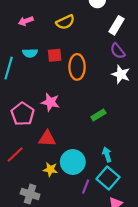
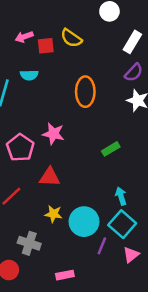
yellow semicircle: (65, 22) -> (71, 38), turned 60
purple semicircle: (118, 51) -> (134, 73), turned -98
red square: (55, 55) -> (46, 46), moved
cyan circle: (73, 162) -> (84, 222), moved
purple line: (86, 187) -> (102, 246), moved

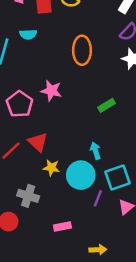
red triangle: (50, 177) -> (38, 142), moved, turned 40
cyan arrow: (121, 196) -> (95, 151), moved
cyan square: (122, 224) -> (117, 178), turned 30

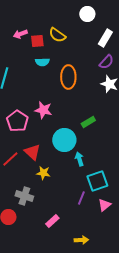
cyan semicircle: (28, 34) -> (42, 62), moved
cyan circle: (81, 175) -> (64, 140), moved
pink rectangle: (62, 226) -> (52, 221), turned -32

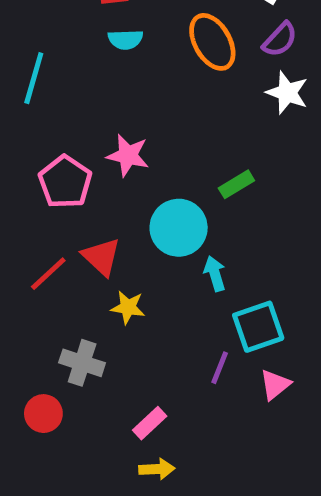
orange ellipse: (68, 77) -> (212, 42), moved, turned -30
yellow arrow: (81, 240) -> (157, 469), moved

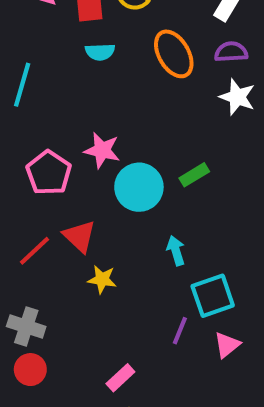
purple semicircle: (280, 40) -> (231, 52), turned -136
cyan circle: (179, 228) -> (139, 187), moved
gray cross: (82, 363) -> (26, 326), moved

